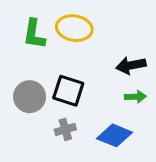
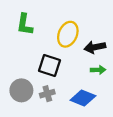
yellow ellipse: (74, 28) -> (68, 34), moved, turned -75
gray circle: (30, 97) -> (21, 90), moved

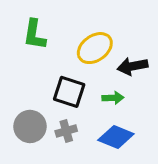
yellow ellipse: (68, 34) -> (95, 48), turned 30
green arrow: (98, 70) -> (113, 98), moved

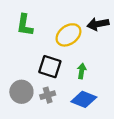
black arrow: (133, 66) -> (98, 24), moved
green arrow: (113, 98) -> (82, 71), turned -80

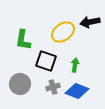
green L-shape: (25, 25) -> (23, 40), moved
gray cross: (48, 95) -> (53, 87), moved

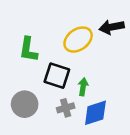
green arrow: (75, 65) -> (83, 87), moved
blue diamond: (77, 91) -> (95, 113), turned -40

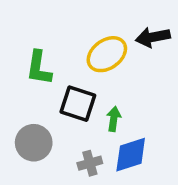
gray cross: (66, 108) -> (90, 163), moved

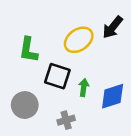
black arrow: (153, 37) -> (113, 27), turned -40
blue diamond: (131, 155) -> (113, 96), moved

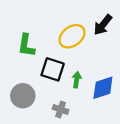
gray cross: (66, 120) -> (61, 109), turned 35

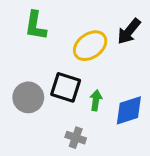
green L-shape: (26, 45) -> (35, 26), moved
gray circle: (23, 96) -> (28, 97), moved

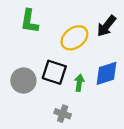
blue diamond: (129, 110) -> (106, 73), moved

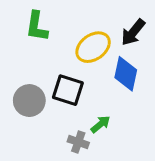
blue diamond: (106, 73) -> (126, 74), moved, turned -60
green arrow: (79, 83) -> (100, 124), moved, turned 42

